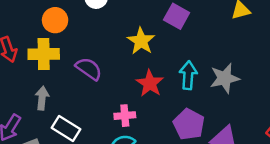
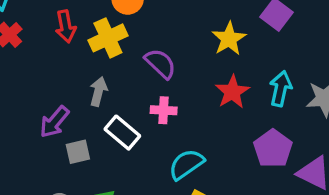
yellow cross: (44, 54) -> (108, 38), turned -32
pink cross: (125, 116) -> (164, 110), moved

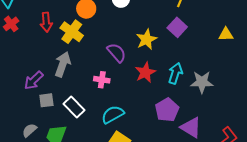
yellow cross: (108, 38) -> (72, 32), turned -35
purple semicircle: (160, 64) -> (117, 53), moved
gray arrow: (98, 91) -> (63, 64), size x1.4
white rectangle: (122, 133) -> (74, 107), moved

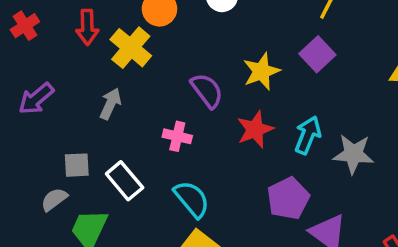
gray arrow: (63, 64) -> (110, 104), size x0.7
purple arrow: (34, 80) -> (36, 99), moved
cyan semicircle: (113, 114) -> (192, 199), turned 75
gray semicircle: (29, 130) -> (54, 199), moved

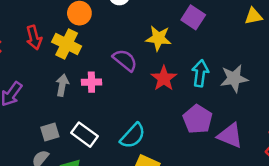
yellow star: (261, 71) -> (158, 38), turned -30
pink cross: (177, 136) -> (91, 82), moved
cyan semicircle: (192, 199) -> (133, 136), turned 96

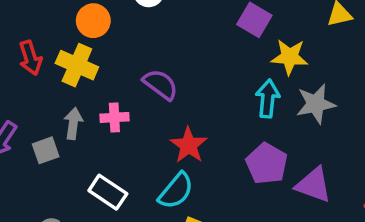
yellow star: (158, 38) -> (290, 57), moved
red star: (164, 78) -> (189, 145), moved
gray square: (50, 132) -> (46, 150), moved

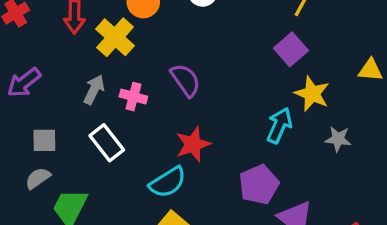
gray star: (316, 104) -> (338, 139), moved, size x0.7
gray square: (46, 150) -> (44, 140), moved
white rectangle: (108, 192) -> (107, 143), moved

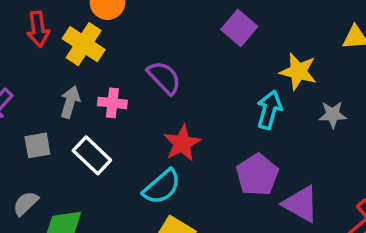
purple square: (291, 49) -> (239, 28), moved
gray square: (44, 140) -> (37, 145), moved

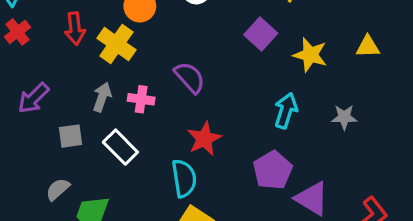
yellow star: (298, 72) -> (310, 55), moved
cyan semicircle: (162, 187) -> (184, 178), turned -60

